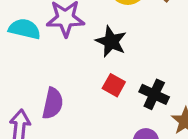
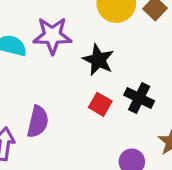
black cross: (154, 94) -> (139, 98), moved

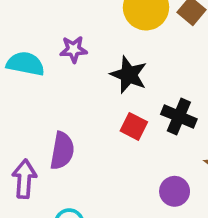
purple star: (52, 36) -> (74, 49), size x0.6

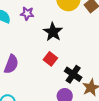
black cross: (179, 117) -> (73, 74), moved

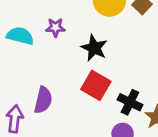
red square: (50, 59) -> (96, 85), size x1.5

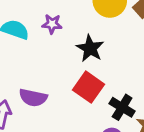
purple semicircle: (43, 100) -> (33, 98), turned 84

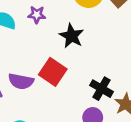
red square: (89, 87) -> (53, 72), moved

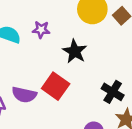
black cross: (101, 89) -> (113, 92), moved

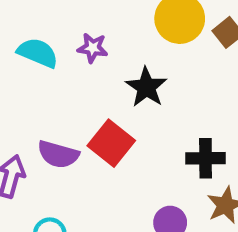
black cross: (113, 92) -> (206, 158), turned -35

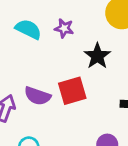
red square: (111, 143) -> (72, 91), turned 32

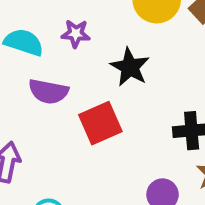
purple semicircle: (37, 96) -> (48, 91), moved

